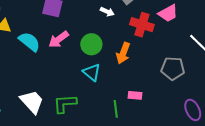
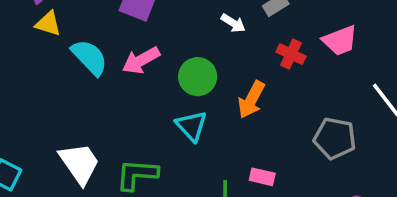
red cross: (142, 25) -> (291, 54), size x0.7

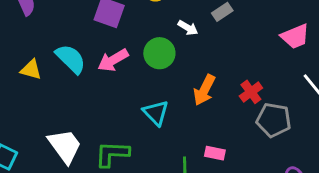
yellow triangle: (48, 24) -> (31, 70), moved
pink trapezoid: (340, 40) -> (295, 36), moved
red cross: (291, 54) -> (251, 92), moved, turned 30
green circle: (198, 77) -> (159, 53), moved

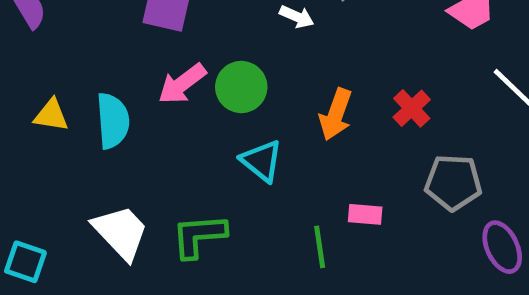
green circle: (159, 53) -> (241, 87), moved
cyan semicircle: (71, 59) -> (113, 121), moved, turned 48
gray pentagon: (274, 120) -> (453, 182), moved

